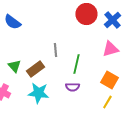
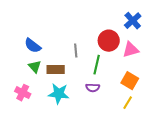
red circle: (86, 14) -> (109, 41), moved
blue semicircle: (12, 22) -> (33, 46), moved
brown rectangle: (35, 69) -> (56, 70), turned 36

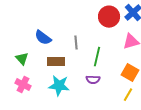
red circle: (109, 41) -> (109, 17), moved
blue semicircle: (33, 46) -> (43, 38), moved
green triangle: (35, 67) -> (22, 59), moved

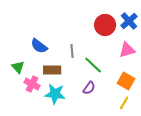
green line: (97, 57) -> (93, 65), turned -60
purple semicircle: (93, 80) -> (89, 88), turned -56
pink cross: (23, 85) -> (32, 84), moved

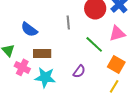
gray line: (72, 51) -> (68, 22), moved
green line: (93, 65) -> (94, 44), moved

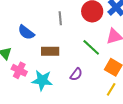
gray line: (68, 22) -> (60, 18), moved
brown rectangle: (42, 53) -> (50, 51), moved

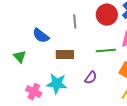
green line: (91, 47) -> (106, 51), turned -48
pink cross: (19, 70) -> (34, 92), moved

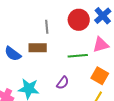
blue semicircle: (41, 36) -> (13, 54), moved
brown rectangle: (65, 55) -> (38, 48), moved

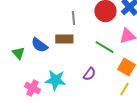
green line: (78, 56) -> (104, 47), turned 36

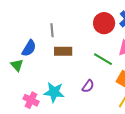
gray line: (73, 18) -> (52, 30), moved
blue semicircle: (39, 45) -> (29, 48), moved, turned -96

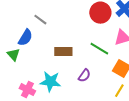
gray line: (52, 30) -> (40, 20), moved, turned -48
brown rectangle: (63, 51) -> (63, 52), moved

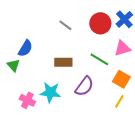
gray line: (40, 20) -> (65, 25), moved
purple semicircle: (84, 76) -> (84, 86), size x1.5

